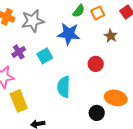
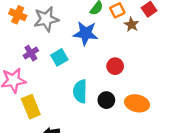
brown star: (111, 36) -> (132, 25), moved
black circle: (97, 113) -> (106, 100), moved

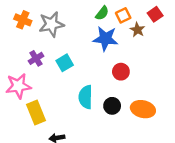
blue star: (86, 33) -> (105, 39), moved

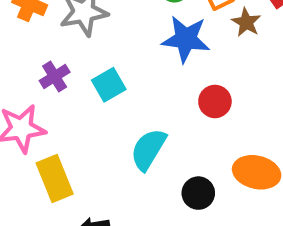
cyan semicircle: (86, 97) -> (148, 149), turned 30
black circle: (112, 106) -> (198, 193), moved

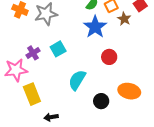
blue star: (186, 39) -> (95, 27), turned 30
purple cross: (55, 76) -> (33, 53), moved

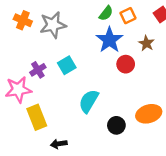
brown star: (124, 19) -> (146, 43), moved
red circle: (109, 57) -> (126, 64), moved
orange ellipse: (129, 91) -> (149, 114), turned -30

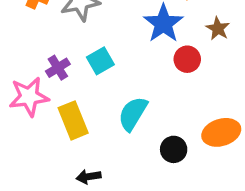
yellow rectangle: (37, 117) -> (73, 120), moved

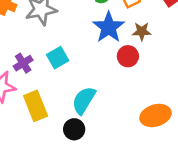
brown star: (218, 29) -> (142, 31), moved, turned -30
black circle: (174, 149) -> (74, 129), moved

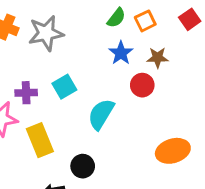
blue star: (109, 27) -> (121, 53), size x0.7
purple cross: (23, 63) -> (26, 93), turned 30
cyan semicircle: (84, 100) -> (101, 114), moved

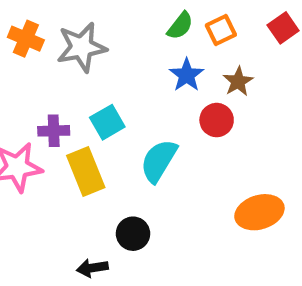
brown star: (158, 58) -> (238, 81), turned -30
yellow rectangle: (40, 140) -> (86, 171), moved

